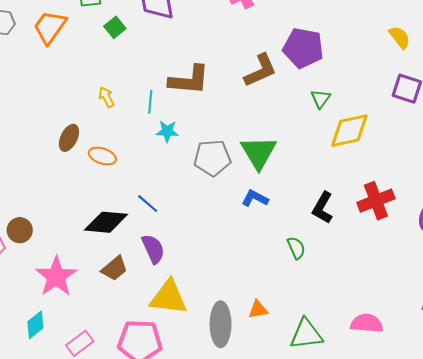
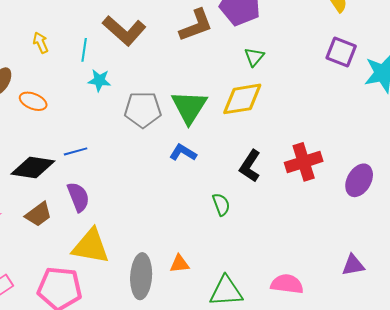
brown L-shape: (189, 80) -> (124, 31), turned 33
yellow diamond: (349, 131) -> (242, 99), moved
blue line: (148, 204) -> (76, 151), turned -60

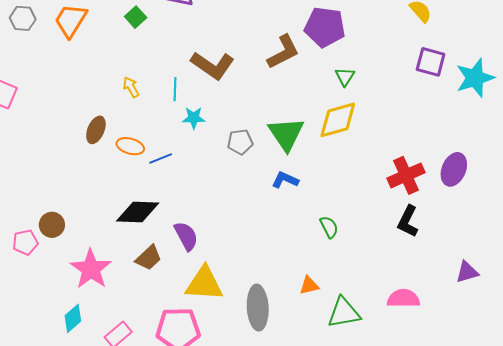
gray pentagon: (143, 110) -> (240, 142), size x0.7
blue line: (76, 151) -> (161, 159), moved
black L-shape: (250, 166) -> (408, 221), moved
purple ellipse: (359, 180) -> (454, 169), moved
orange triangle: (179, 264) -> (309, 285), moved

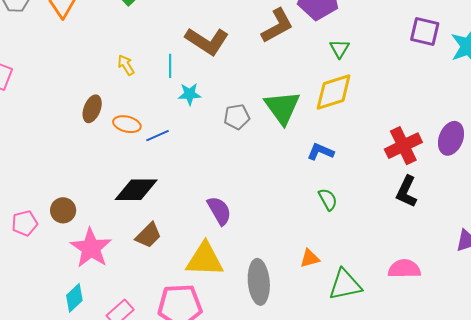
blue L-shape: (285, 180) -> (320, 152), moved
brown circle: (52, 225) -> (63, 210), moved
purple semicircle: (186, 236) -> (219, 211), moved

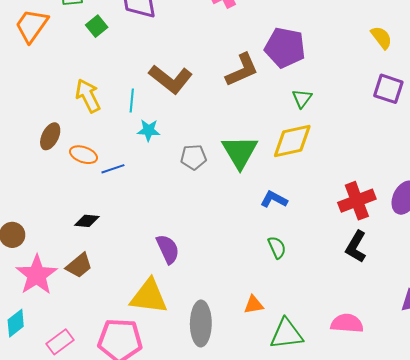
yellow arrow: (126, 65) -> (88, 96), size x1.6
black diamond: (136, 190) -> (87, 221), size x0.6
brown trapezoid: (148, 235) -> (79, 266), moved

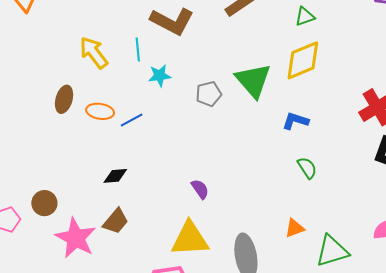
green triangle: (302, 98) -> (305, 17), turned 45
purple semicircle: (168, 249) -> (200, 189), size x0.7

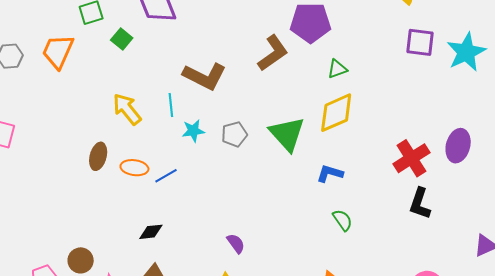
gray pentagon: (209, 94) -> (234, 134), moved

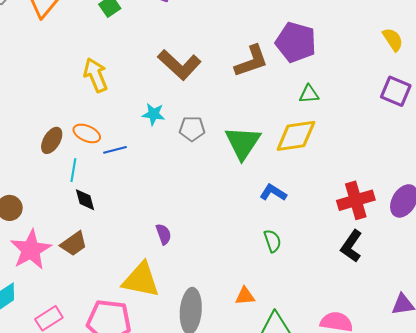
cyan line: (171, 105) -> (73, 170), moved
brown ellipse: (98, 156) -> (52, 140), moved
black diamond: (151, 232) -> (85, 200), turned 65

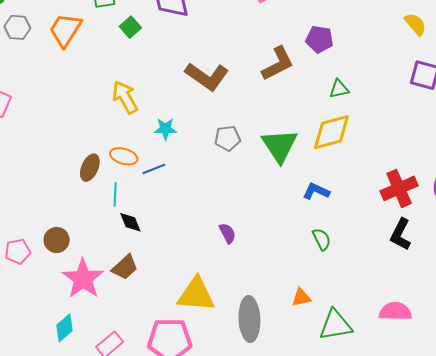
purple pentagon: (296, 42) -> (319, 39), size x0.7
cyan star: (153, 114) -> (165, 129), moved
purple semicircle: (164, 234) -> (228, 233), moved

